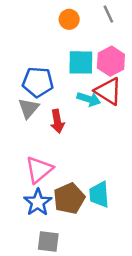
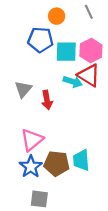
blue pentagon: (38, 82) -> (40, 40), moved
brown pentagon: (69, 198) -> (57, 163), turned 30

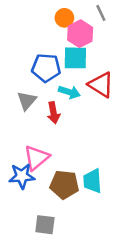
blue pentagon: (40, 40) -> (46, 68), moved
pink hexagon: (91, 51) -> (80, 34), moved
cyan arrow: (73, 82) -> (69, 92), moved
blue star: (31, 167) -> (22, 176), moved, turned 30

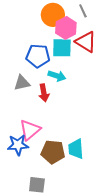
orange circle: (64, 18) -> (53, 15), size x1.5
red triangle: (101, 85) -> (86, 42), moved
gray triangle: (27, 101) -> (22, 83), turned 36

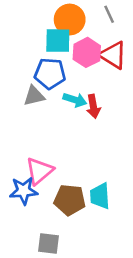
pink hexagon: (66, 28) -> (87, 52), moved
cyan square: (62, 48) -> (58, 41), moved
gray triangle: (22, 83) -> (34, 96), moved
red arrow: (44, 93) -> (93, 106), moved

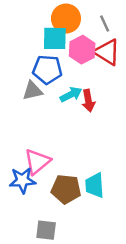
gray line: (109, 14) -> (105, 23), moved
cyan arrow: (75, 100) -> (71, 94), turned -45

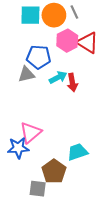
gray line: (105, 23) -> (74, 12), moved
cyan square: (55, 38) -> (30, 15), moved
cyan trapezoid: (95, 185) -> (77, 152), turned 75
brown pentagon: (66, 189) -> (54, 171), moved, turned 30

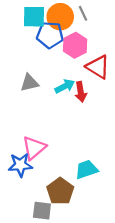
red triangle: (88, 43) -> (98, 67), moved
blue pentagon: (39, 57) -> (50, 35), moved

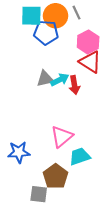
pink hexagon: (75, 45) -> (88, 42), moved
gray triangle: (29, 83) -> (45, 79), moved
pink triangle: (34, 148) -> (62, 136), moved

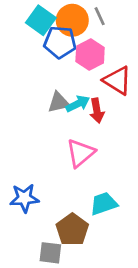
cyan square: (31, 16) -> (41, 20), turned 35
pink hexagon: (88, 42) -> (90, 54), moved
pink triangle: (62, 136) -> (80, 153), moved

